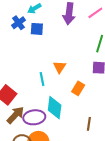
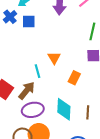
cyan diamond: (55, 108) -> (64, 109), moved
brown arrow: (15, 115) -> (27, 91), moved

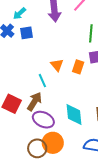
orange rectangle: (74, 78) -> (78, 67), moved
purple ellipse: (33, 110) -> (43, 120), turned 45

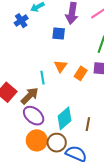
blue square: (27, 33) -> (59, 34), moved
cyan diamond: (74, 114) -> (65, 118), turned 40
brown circle: (37, 148) -> (57, 143), moved

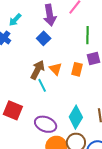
blue square: (59, 34) -> (44, 38), turned -32
brown arrow: (30, 96) -> (38, 70), moved

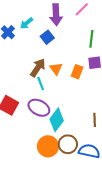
cyan arrow: (15, 20) -> (26, 23), moved
cyan diamond: (76, 117) -> (57, 120), moved
purple ellipse: (46, 124) -> (39, 108), moved

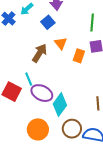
orange triangle: (56, 69) -> (61, 43), moved
cyan line: (41, 84) -> (29, 79), moved
orange circle: (48, 146) -> (38, 129), moved

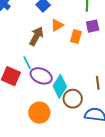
orange triangle: (61, 43) -> (57, 25), turned 40
brown circle: (72, 129) -> (73, 99), moved

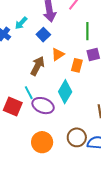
cyan diamond: (60, 86) -> (65, 92), moved
brown circle: (73, 99) -> (77, 137), moved

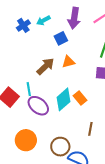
orange rectangle: (77, 65) -> (80, 98), moved, turned -72

